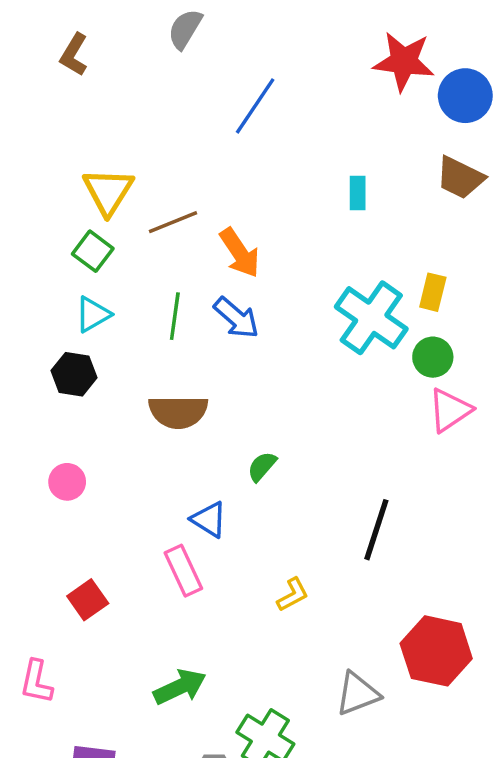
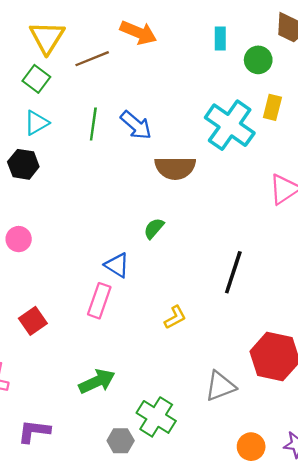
orange arrow: (240, 253) -> (138, 33), moved, turned -33
green circle: (433, 357) -> (258, 60), moved
brown semicircle: (178, 412) -> (175, 168), moved
pink rectangle: (183, 571) -> (99, 301), turned 44

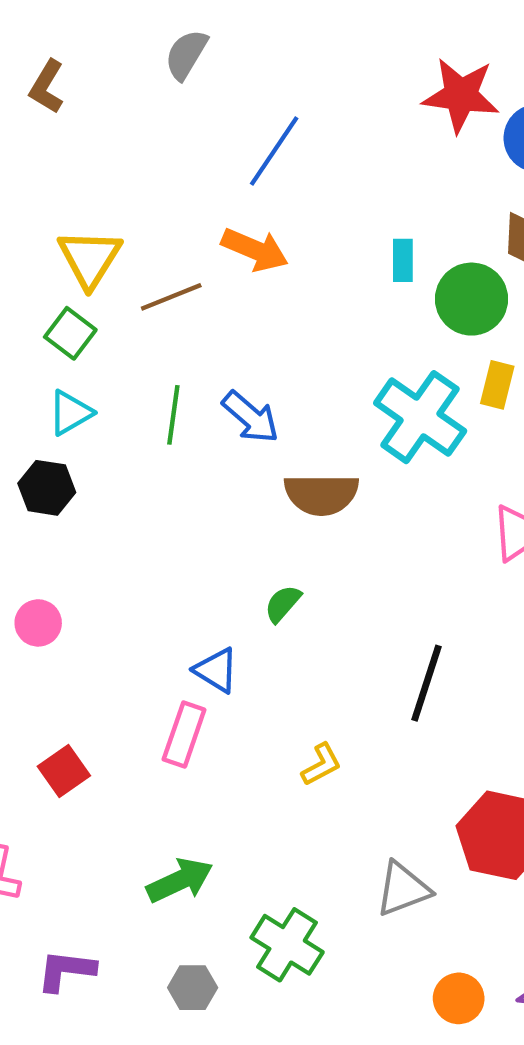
green circle: (258, 60) -> (472, 299), size x1.4
gray hexagon: (121, 441) -> (193, 988), moved

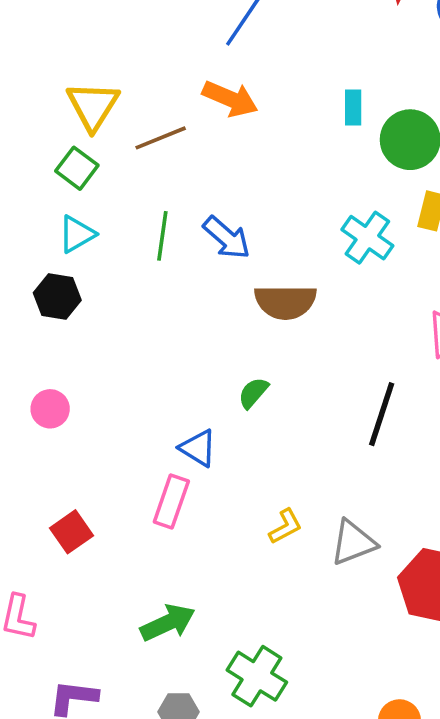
cyan cross: (420, 417) -> (367, 238), size x0.7
black line: (426, 683) -> (382, 414), moved
gray triangle: (403, 889) -> (353, 542), moved

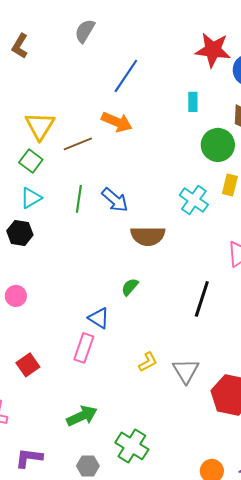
cyan rectangle: (353, 108) -> (193, 102), moved
gray triangle: (353, 542) -> (186, 371), turned -40

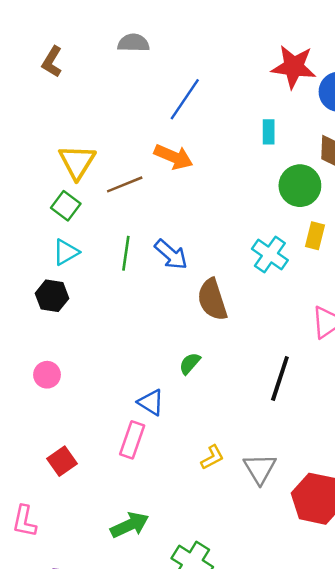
gray semicircle: (85, 31) -> (133, 43), turned 60
brown semicircle: (148, 236) -> (212, 300), turned 72

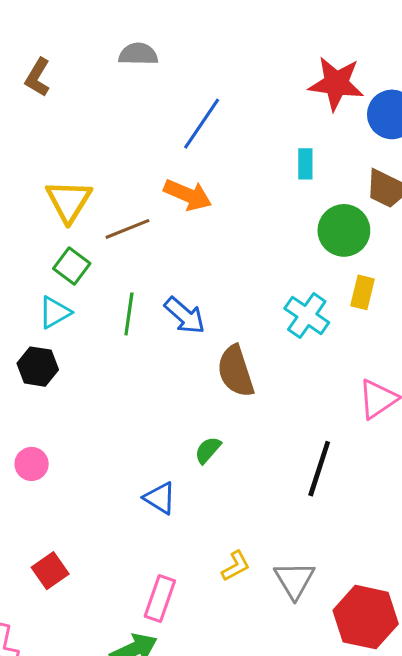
green square: (66, 206) -> (72, 266), moved
pink rectangle: (132, 440) -> (160, 599), moved

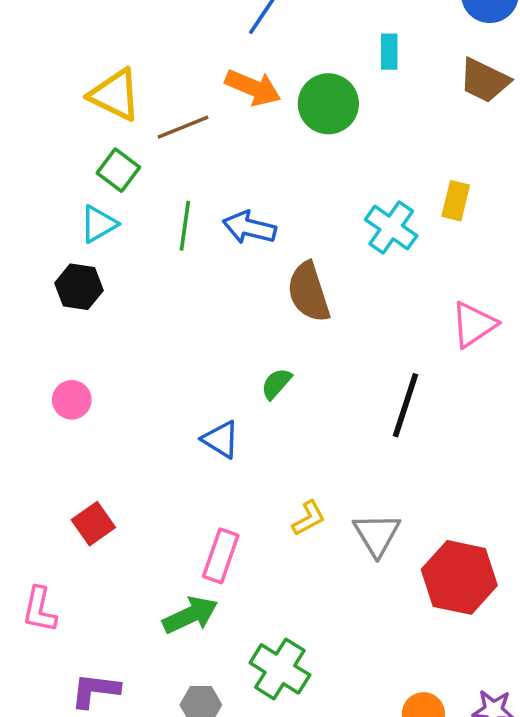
yellow triangle: (69, 201) -> (115, 95), turned -36
green circle: (344, 230) -> (328, 104), moved
blue arrow: (185, 316) -> (249, 228), turned 153

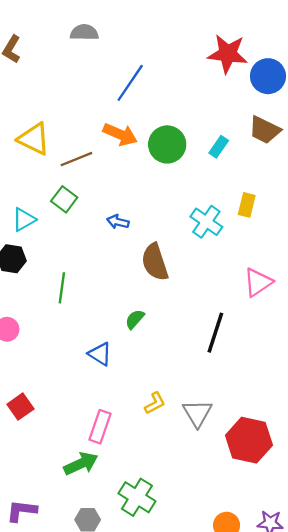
cyan rectangle: (389, 52) -> (219, 147), moved, turned 35
green square: (118, 170) -> (64, 199), moved
green line: (185, 226) -> (62, 288), moved
blue arrow: (249, 228) -> (118, 222), size x0.7

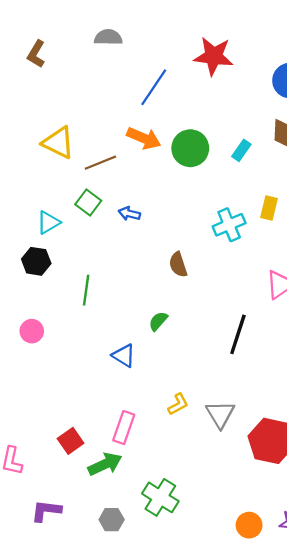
red star: (228, 54) -> (214, 56), moved
blue arrow: (118, 222) -> (129, 214), moved
cyan cross: (206, 222) -> (229, 225), turned 32
brown semicircle: (155, 262) -> (178, 265), size x0.7
red square: (20, 407) -> (71, 441), moved

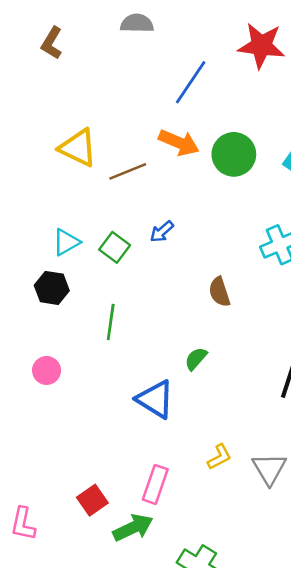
green square: (88, 203) -> (115, 247), moved
blue arrow: (129, 214) -> (162, 232), turned -55
blue triangle: (124, 356) -> (155, 399), size x1.4

